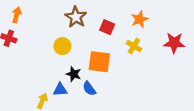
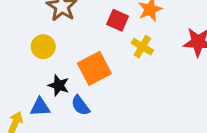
red square: (107, 27) -> (118, 20), moved
orange square: (99, 62) -> (94, 68), turned -35

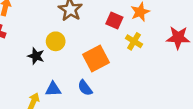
black star: (59, 85) -> (36, 56), moved

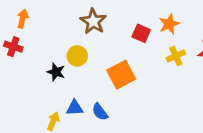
yellow cross: (134, 41) -> (176, 56), moved, turned 35
blue semicircle: (85, 88) -> (100, 112), moved

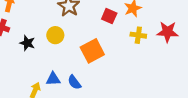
yellow cross: (176, 56) -> (138, 35), turned 32
black star: (56, 72) -> (27, 43), moved

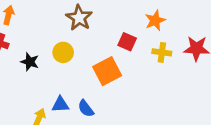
red square: (109, 16) -> (127, 42), moved

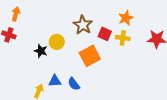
brown star: (79, 18) -> (83, 25), moved
yellow cross: (162, 52) -> (123, 38), moved
black star: (30, 62) -> (41, 51), moved

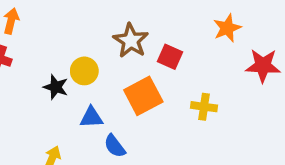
orange star: (126, 18) -> (227, 28), moved
yellow cross: (123, 38) -> (204, 107), moved
blue triangle: (55, 81) -> (91, 117), moved

